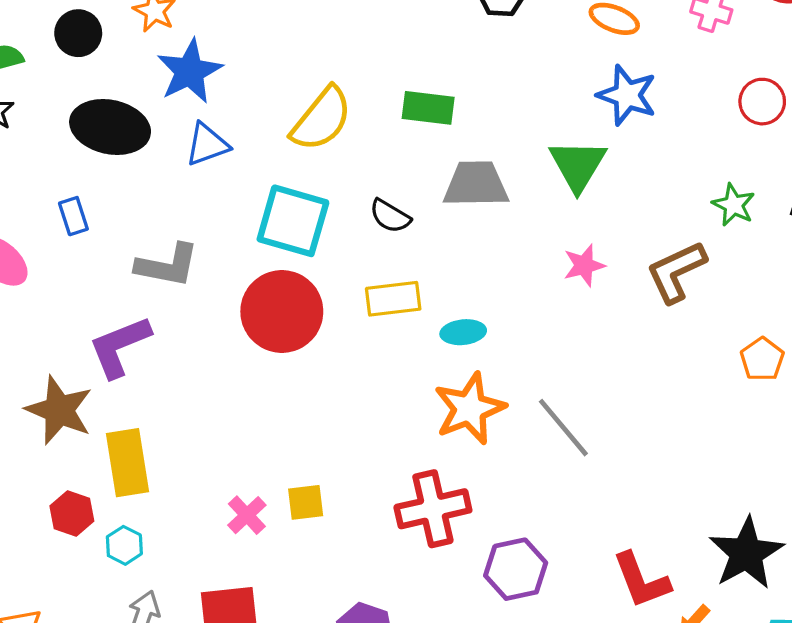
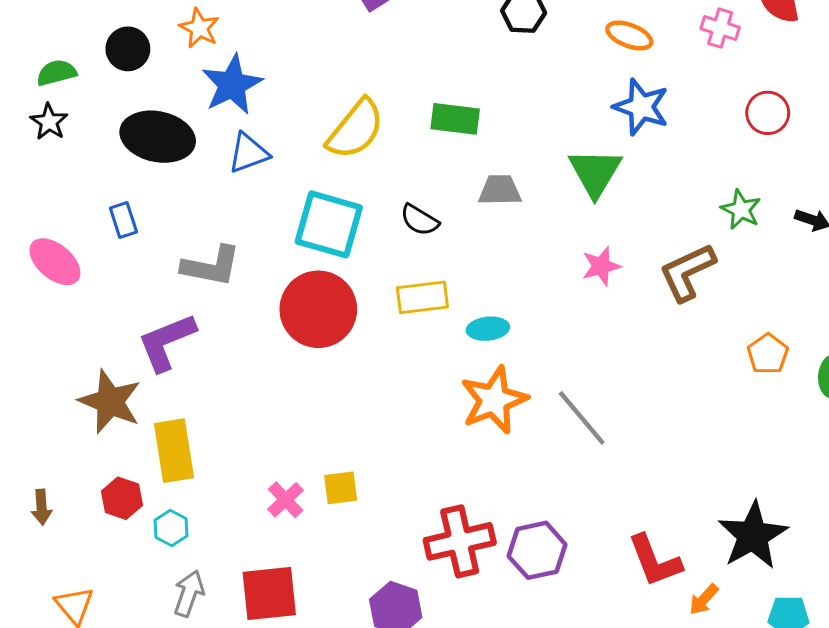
gray trapezoid: (476, 184) -> (500, 190), size x0.7
red cross: (433, 509) -> (460, 541), moved

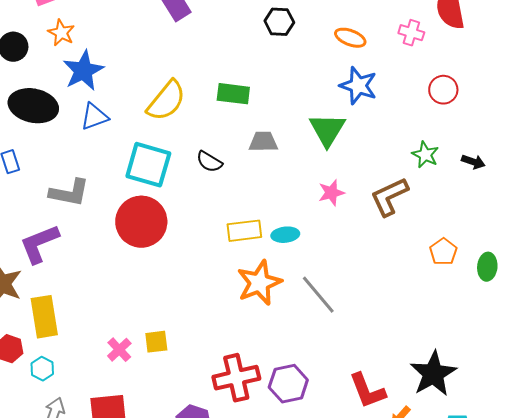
yellow rectangle: (422, 297) -> (244, 231), moved
cyan ellipse: (488, 329) -> (285, 235), moved

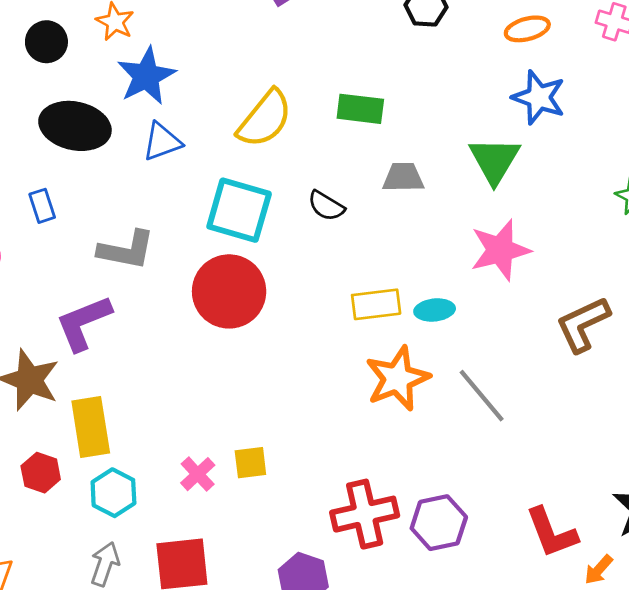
orange ellipse: (350, 38) -> (527, 29), turned -36
pink star: (331, 193) -> (500, 250), size x1.6
brown L-shape: (389, 197) -> (583, 324), moved
cyan hexagon: (42, 369) -> (113, 493), moved, size x1.4

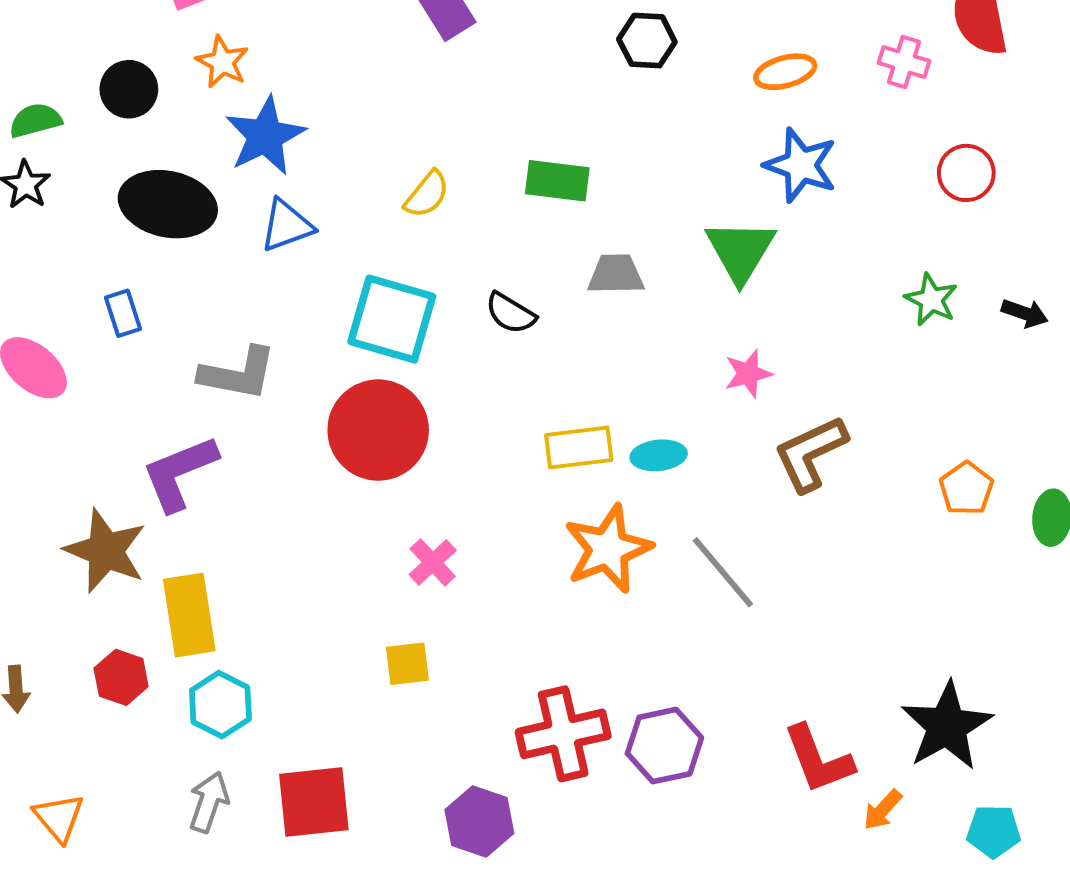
yellow semicircle: (265, 119) -> (427, 194), size x0.6
pink star: (500, 250) -> (748, 374), size x0.6
brown L-shape: (583, 324) -> (810, 453), moved
pink cross: (198, 474) -> (433, 562), moved

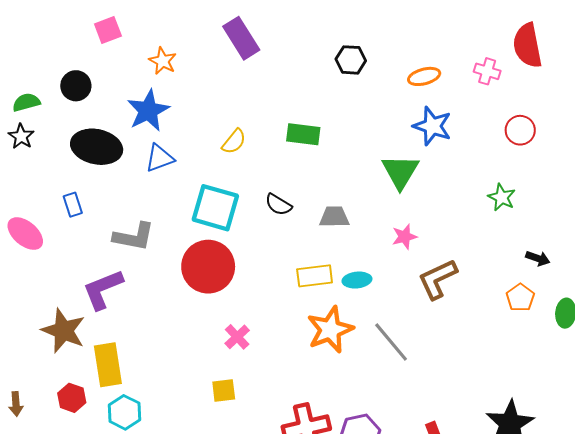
orange star: (222, 62) -> (163, 61), moved
gray trapezoid: (616, 274) -> (334, 217), moved
black arrow: (1025, 313) -> (538, 258), moved

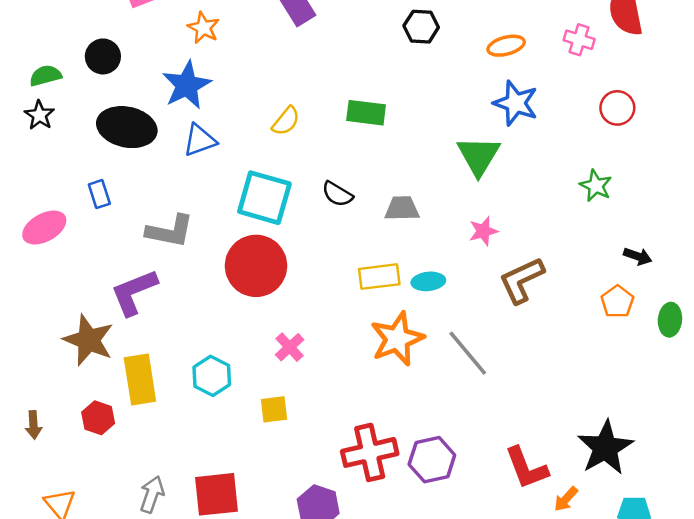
pink ellipse: (25, 234) -> (44, 228), turned -69
cyan hexagon: (124, 412) -> (212, 376), moved

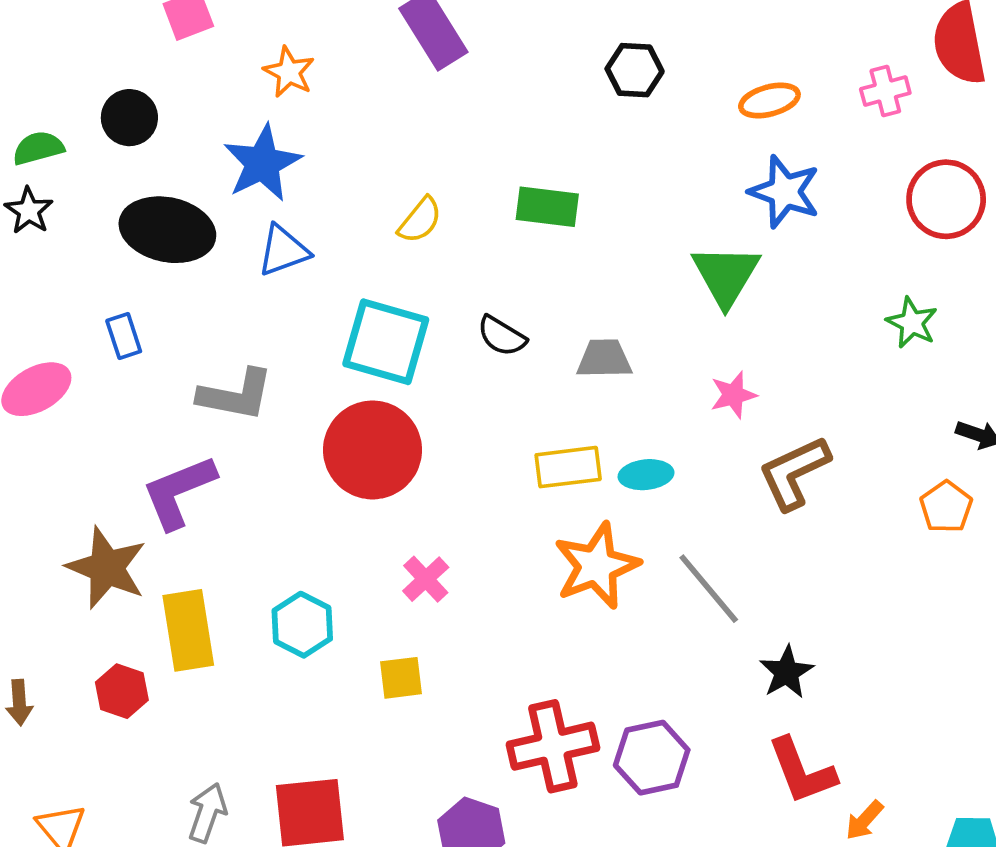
pink cross: (579, 40) -> (885, 91), turned -32
red circle: (617, 108) -> (946, 199), size x1.4
black star: (605, 448) -> (787, 672), moved, size x0.6

